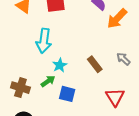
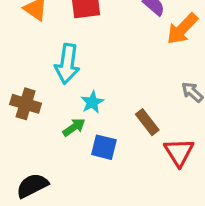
brown rectangle: (95, 64) -> (147, 122), moved
brown cross: (20, 88) -> (26, 104), moved

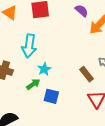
brown rectangle: (147, 122) -> (87, 74), moved

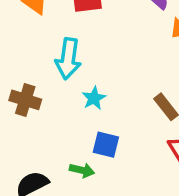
green arrow: (33, 84) -> (82, 170), moved, turned 48

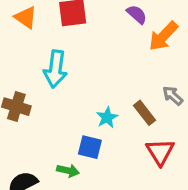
cyan star: (94, 98) -> (107, 117), moved

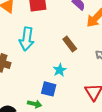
brown rectangle: (145, 113) -> (70, 44), moved

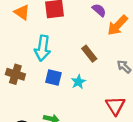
blue square: (49, 89) -> (53, 78), moved

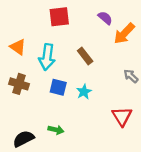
orange triangle: (22, 12) -> (18, 47), moved
brown rectangle: (89, 54) -> (85, 56), moved

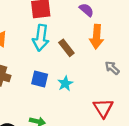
orange arrow: (124, 34) -> (97, 37), moved, turned -40
cyan arrow: (47, 57) -> (41, 38), moved

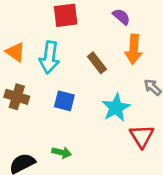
cyan arrow: (41, 38) -> (49, 57), moved
cyan star: (65, 84) -> (116, 108), moved, size x1.5

